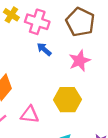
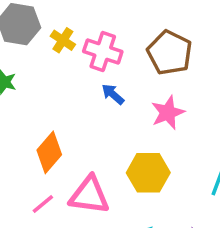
pink triangle: (30, 115) -> (89, 195), size x1.4

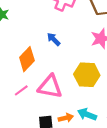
blue arrow: (113, 94) -> (54, 39), moved

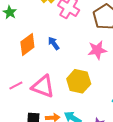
orange diamond: (27, 59) -> (27, 44), moved

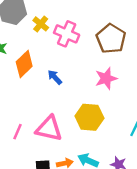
orange diamond: (27, 44) -> (24, 64), moved
pink line: (16, 85) -> (18, 132), turned -32

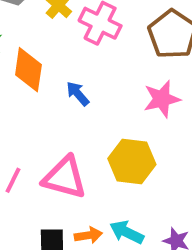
orange diamond: (24, 64) -> (28, 70), turned -40

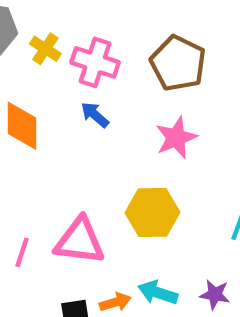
blue arrow: (78, 94) -> (95, 115), moved

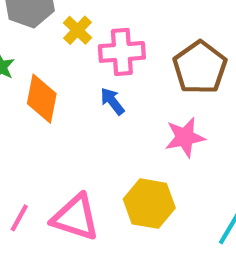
pink cross: (95, 62) -> (122, 52), turned -33

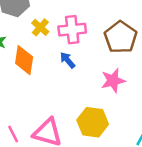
yellow cross: (78, 30) -> (40, 27), moved
pink line: (19, 218) -> (13, 134), turned -54

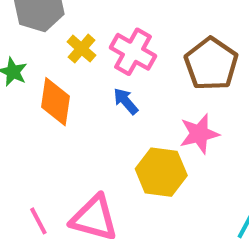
pink cross: (72, 30) -> (133, 52), turned 36
yellow hexagon: (93, 122) -> (161, 172), moved

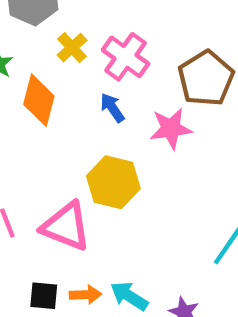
pink star: (199, 134) -> (171, 128), moved
yellow hexagon: (161, 172) -> (113, 182), moved

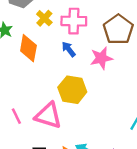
pink cross: (126, 57) -> (74, 21), turned -30

